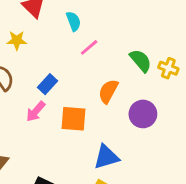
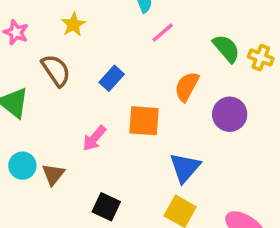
yellow star: (17, 40) -> (73, 24), turned -30
pink arrow: (36, 111) -> (94, 138), moved
blue triangle: (106, 157) -> (185, 168), turned -32

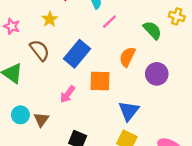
yellow cross: (261, 58) -> (177, 16), moved
blue rectangle: (112, 78) -> (77, 54), size x1.6

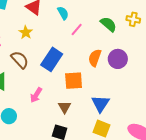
green semicircle: (152, 30) -> (108, 24), moved
purple circle: (157, 74) -> (118, 59), moved
pink arrow: (67, 94) -> (36, 95), moved
brown triangle: (41, 120) -> (65, 107), moved

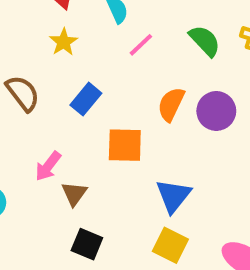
yellow star: (26, 32) -> (64, 42), moved
blue rectangle: (52, 59) -> (86, 99), size x0.7
brown triangle: (65, 107) -> (74, 194), moved

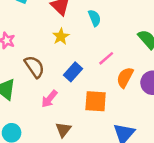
pink line: (141, 45) -> (106, 58), moved
pink arrow: (48, 166) -> (49, 99), moved

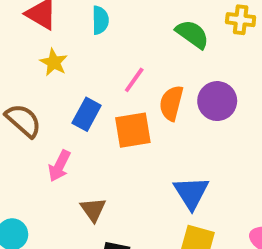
cyan semicircle: (95, 18) -> (100, 20), turned 35
orange square: (96, 101) -> (133, 130), moved

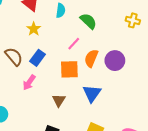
green semicircle: (192, 34) -> (88, 21), moved
blue rectangle: (87, 114) -> (38, 58), moved
blue triangle: (191, 193) -> (92, 93), moved
brown triangle: (93, 210) -> (59, 100), moved

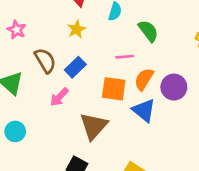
pink line: (74, 44) -> (125, 57), turned 32
blue triangle: (92, 93) -> (144, 110), moved, turned -36
brown triangle: (59, 100) -> (94, 126), size x1.6

